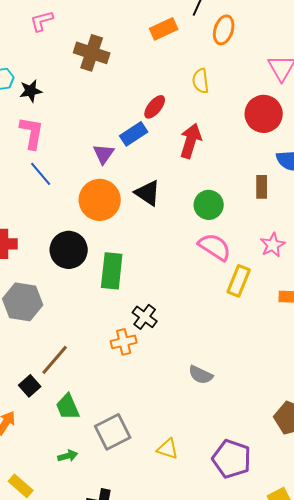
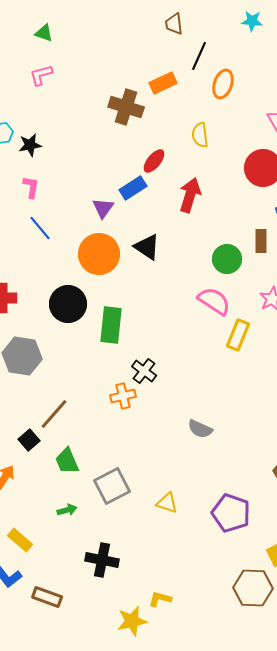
brown cross: (92, 53) -> (126, 107), moved
pink L-shape: (32, 133) -> (31, 187), size x0.7
green circle: (209, 205) -> (227, 259), moved

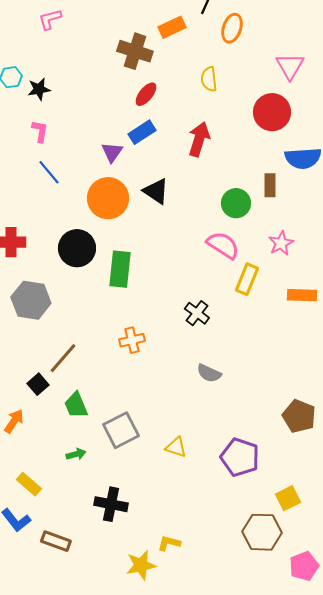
red ellipse: (154, 161) -> (146, 94), moved
black cross: (144, 371) -> (197, 313), moved

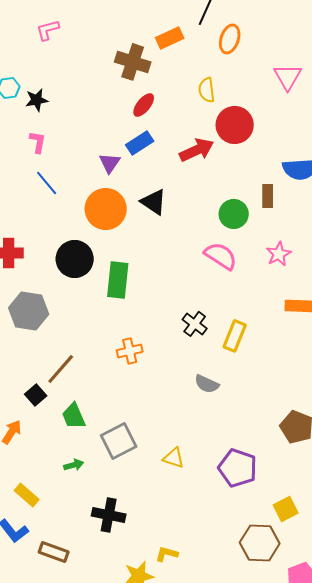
red circle: (272, 112) -> (235, 125), moved
red arrow: (199, 139) -> (197, 150), turned 48
yellow rectangle: (247, 279) -> (235, 336), moved

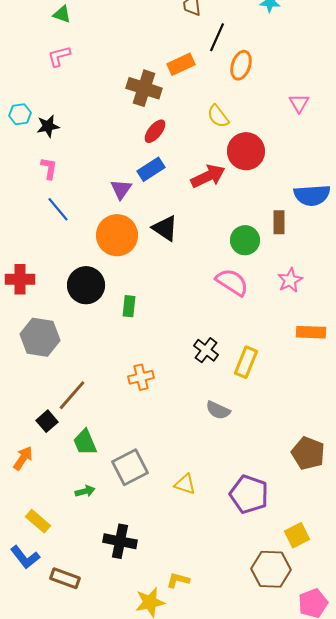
pink triangle: (288, 77) -> (299, 103), size x0.7
yellow semicircle: (207, 90) -> (218, 116), turned -30
green rectangle: (118, 280) -> (129, 306), size x0.6

